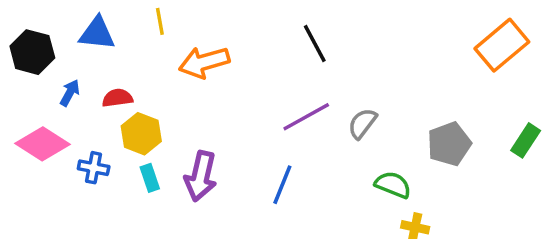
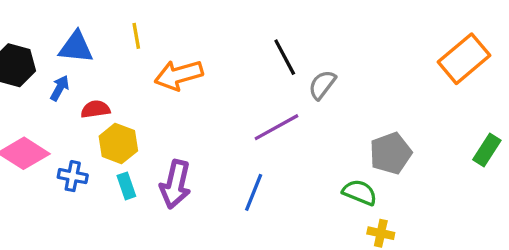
blue arrow: (70, 93) -> (60, 88), moved
gray semicircle: (362, 123) -> (322, 85), moved
gray pentagon: (449, 144) -> (391, 153), moved

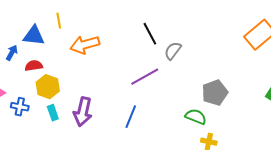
blue triangle: (76, 47) -> (34, 36), moved

